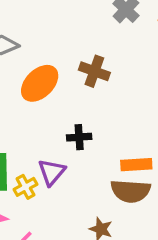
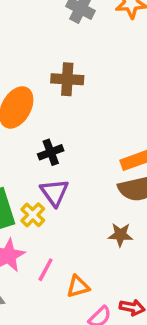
black cross: (79, 137) -> (51, 152), moved

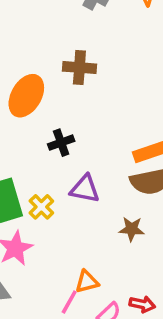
purple triangle: (54, 192) -> (85, 189), moved, turned -44
pink line: (46, 270) -> (69, 302), moved

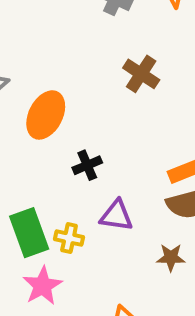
brown cross: (79, 68) -> (141, 74), moved, turned 32
yellow cross: (41, 207) -> (69, 238), turned -30

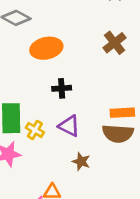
orange ellipse: (46, 115) -> (46, 48), turned 32
brown star: (171, 257) -> (81, 161), moved

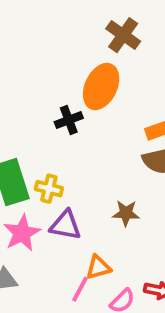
orange ellipse: (46, 48) -> (101, 87), moved, turned -36
purple triangle: (69, 126) -> (65, 225), moved

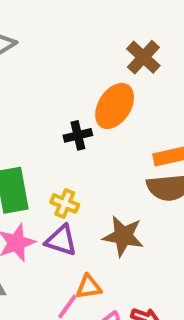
yellow cross: (49, 189) -> (65, 203), moved
brown star: (126, 213) -> (123, 236), size x1.5

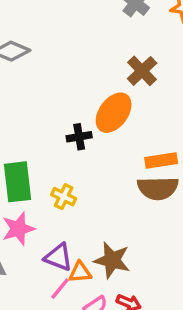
brown star: (123, 236) -> (112, 260), moved
purple triangle: (61, 240) -> (58, 257), moved

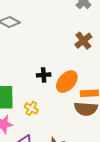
orange ellipse: (114, 113) -> (67, 82), moved

